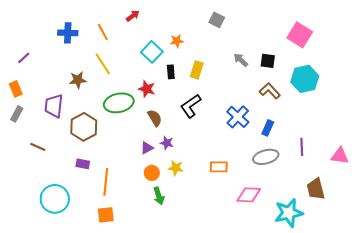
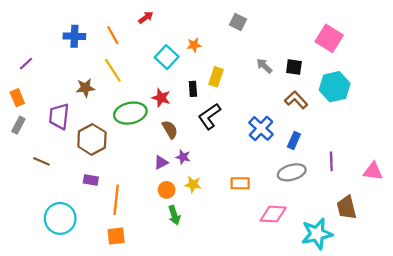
black rectangle: (171, 72) -> (193, 89), moved

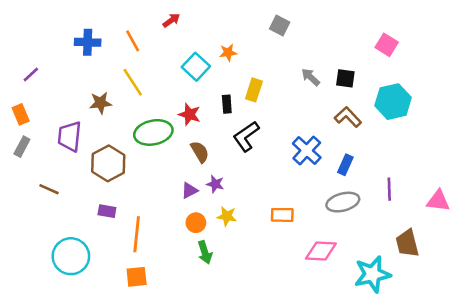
pink square: (329, 38) -> (387, 45), size x0.7

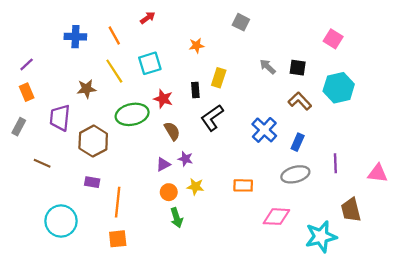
cyan square: (196, 67) -> (150, 63), moved, turned 30
orange rectangle: (21, 114) -> (27, 92), moved

